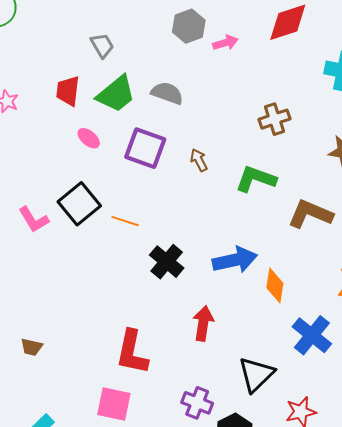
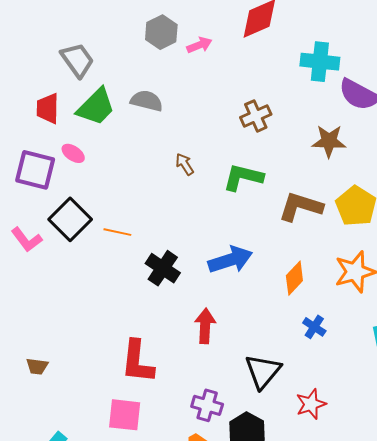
gray trapezoid: (102, 45) -> (77, 60), size x1.4
purple square: (145, 148) -> (35, 170), moved
orange diamond: (275, 286) -> (294, 278), moved, turned 40
blue cross: (312, 335) -> (314, 327), size x0.6

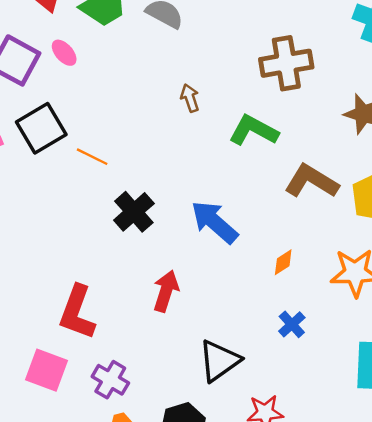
brown cross: (256, 116) -> (286, 63), size x1.4
blue arrow: (230, 260) -> (214, 222), turned -135
orange diamond: (294, 278) -> (283, 262), size x0.7
purple cross: (207, 405) -> (110, 380), moved

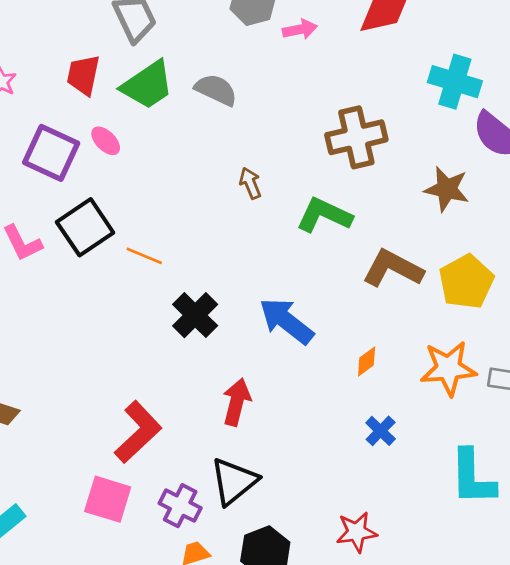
red L-shape: (77, 312) -> (138, 432), turned -150
black triangle: (219, 361) -> (234, 481), moved

